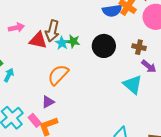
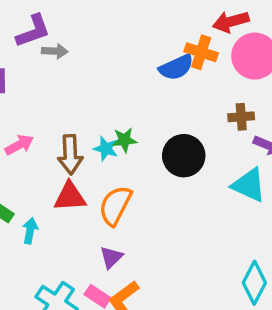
brown arrow: (52, 31) -> (70, 155), moved
red triangle: (38, 40) -> (70, 197), moved
black circle: (104, 46) -> (184, 156), moved

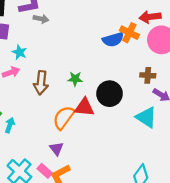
cyan star: (106, 149) -> (20, 52), moved
red triangle: (70, 197) -> (84, 107), moved
purple triangle: (111, 257) -> (56, 149), turned -32

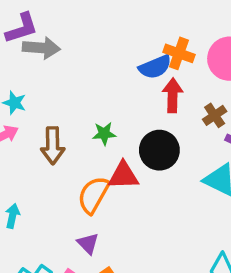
red arrow: (150, 17) -> (173, 95), moved, turned 105
gray arrow: (41, 19) -> (41, 48), size x1.5
brown cross: (148, 75) -> (215, 115), turned -32

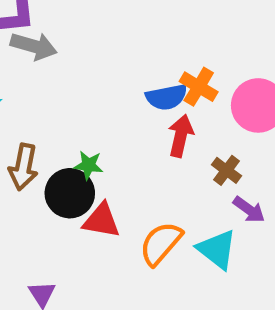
brown cross: (215, 115) -> (227, 170), turned -30
black circle: (159, 150) -> (70, 193), moved
orange semicircle: (93, 195) -> (161, 243), moved

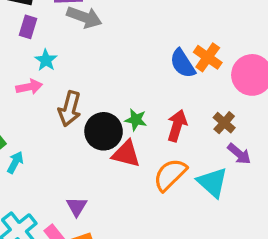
blue semicircle: (167, 97) -> (183, 63), turned 64
red arrow: (181, 136) -> (177, 126), moved
green star: (88, 165) -> (136, 120), moved

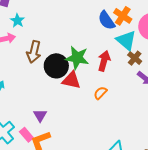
green star: (136, 120) -> (77, 58), size x1.6
orange semicircle: (170, 175) -> (100, 93), size x0.6
cyan triangle: (212, 182) -> (126, 40), moved

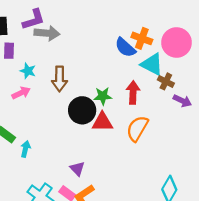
brown arrow: (34, 52) -> (59, 79), moved
green star: (77, 58) -> (103, 96), size x0.7
orange semicircle: (100, 93) -> (137, 128), size x1.6

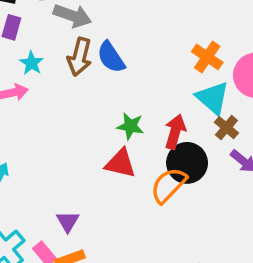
blue semicircle: (125, 47) -> (111, 57), moved
brown arrow: (59, 79) -> (80, 57), moved
black circle: (82, 110) -> (187, 163), moved

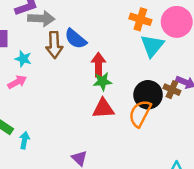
cyan triangle: (213, 98) -> (152, 46), turned 45
brown cross: (226, 128) -> (172, 90), moved
red arrow: (175, 132) -> (98, 65), moved

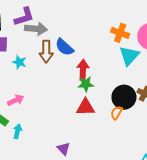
pink arrow: (17, 82) -> (16, 100), moved
orange semicircle: (140, 113) -> (116, 113), size x0.6

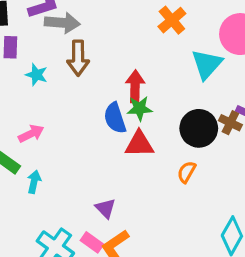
orange cross: (120, 33) -> (172, 20), moved, turned 30
blue semicircle: (64, 47) -> (115, 118), moved, turned 30
orange semicircle: (116, 113) -> (187, 172), moved

